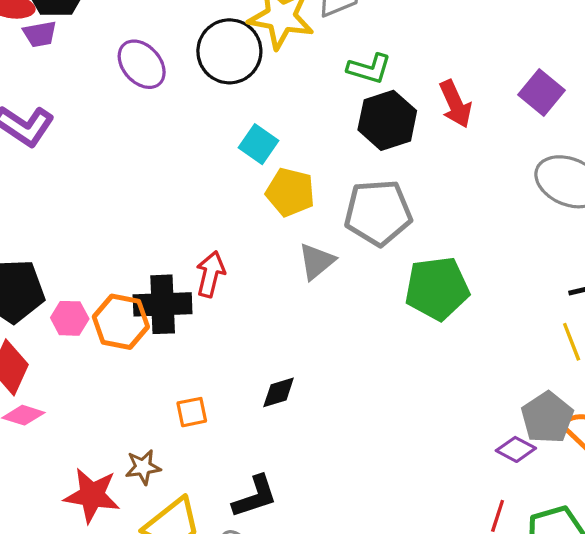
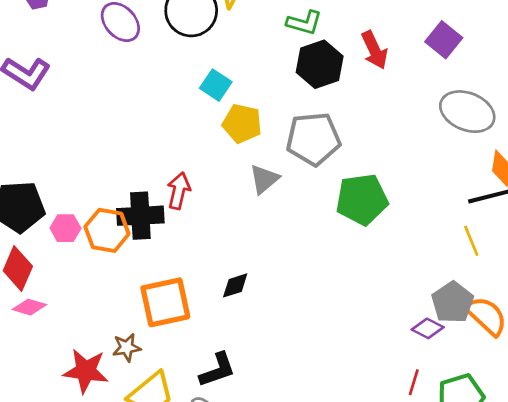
orange square: (192, 412) -> (165, 302), size x2.0

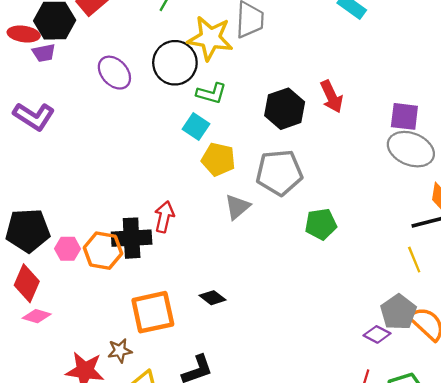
green L-shape: (304, 23) -> (211, 93), moved
purple square: (444, 40) -> (404, 116), moved, turned -32
green pentagon: (362, 199) -> (321, 224), size x0.7
black diamond: (235, 285) -> (213, 298), turned 55

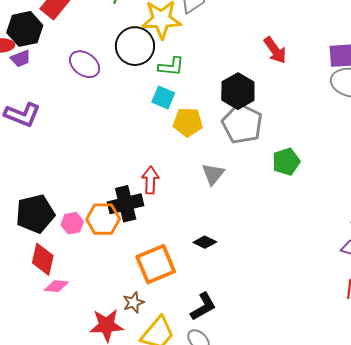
black hexagon: (285, 109) -> (238, 91), moved
gray pentagon: (279, 172) -> (242, 124), turned -30
gray triangle: (237, 207) -> (213, 174), moved

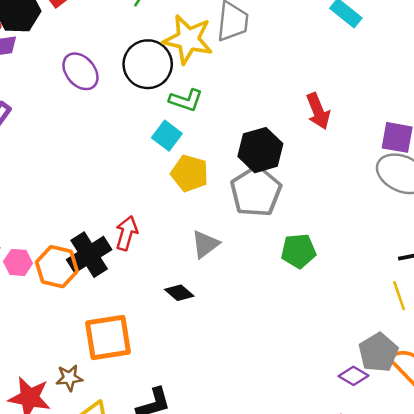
black cross: (126, 204) -> (89, 255), turned -32
black diamond: (205, 242) -> (179, 293), moved

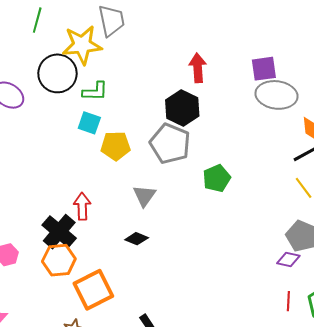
red arrow: (318, 111) -> (198, 68), turned -144
black hexagon: (260, 150) -> (182, 108), moved
orange hexagon: (57, 267) -> (59, 260), moved

